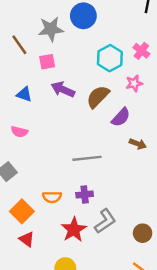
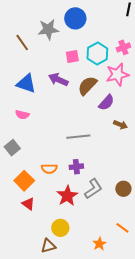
pink cross: (141, 51) -> (123, 47), turned 32
pink square: (47, 62) -> (72, 56), moved
pink star: (134, 83) -> (117, 75), size x1.6
blue triangle: (24, 94) -> (26, 84), size x1.5
brown circle: (143, 233) -> (123, 189), moved

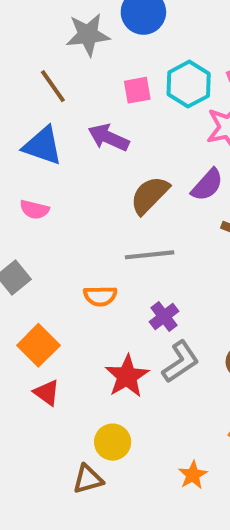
brown line: (22, 42) -> (53, 86), moved
brown semicircle: (87, 86) -> (150, 195), moved
purple cross: (76, 167) -> (164, 317), moved, turned -32
orange semicircle: (49, 169) -> (100, 296), moved

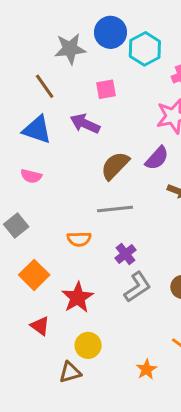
cyan hexagon: (189, 84) -> (145, 49), moved
red star: (127, 376) -> (78, 297), moved
red triangle: (47, 393) -> (40, 326), moved

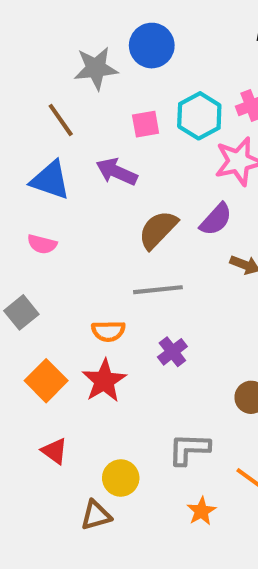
cyan hexagon: (145, 49) -> (199, 116), moved
gray L-shape: (137, 287) -> (189, 449), moved, turned -144
red star: (78, 297) -> (104, 381), moved

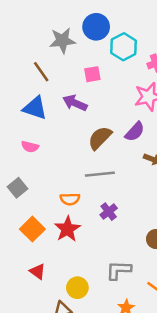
cyan hexagon: (199, 116) -> (124, 47), moved

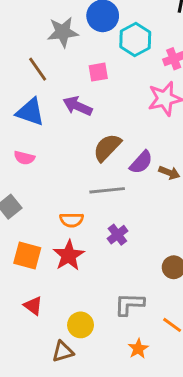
purple semicircle: (135, 132) -> (141, 162), moved
orange square: (32, 229) -> (27, 255), turned -30

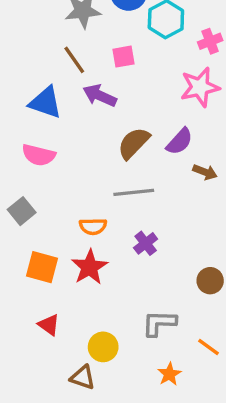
brown line: (38, 69) -> (74, 60), moved
pink semicircle: (24, 158) -> (39, 155), size x1.4
purple semicircle: (141, 162) -> (180, 141), moved
brown triangle: (63, 352) -> (83, 377), turned 35

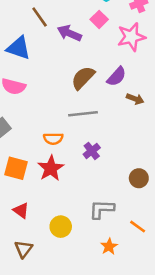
pink square: (124, 57) -> (99, 19), moved, turned -35
purple arrow: (100, 96) -> (69, 33), moved
brown triangle: (83, 377) -> (23, 249), moved, turned 48

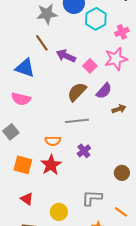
pink square: (99, 19) -> (90, 66), moved
brown arrow: (135, 99) -> (119, 109), turned -40

